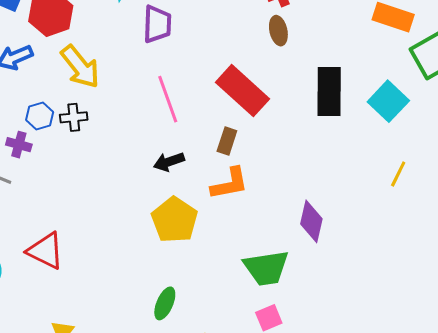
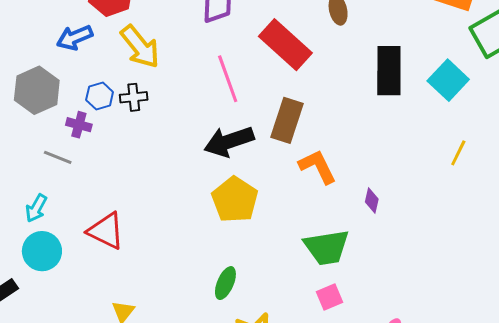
red rectangle: (242, 91) -> (285, 45), moved
brown rectangle: (227, 141) -> (287, 120), size x1.6
black arrow: (169, 162) -> (229, 141), size x1.6
orange L-shape: (230, 184) -> (318, 167), moved, turned -105
purple diamond: (311, 221) -> (372, 201), size x0.6

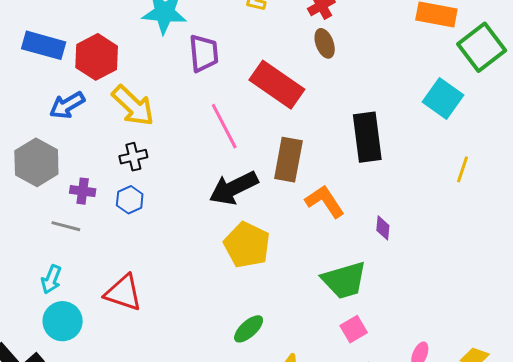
black rectangle: (389, 71) -> (367, 137), moved
blue hexagon: (100, 96) -> (130, 200), moved
green ellipse: (225, 283) -> (249, 329), turned 32

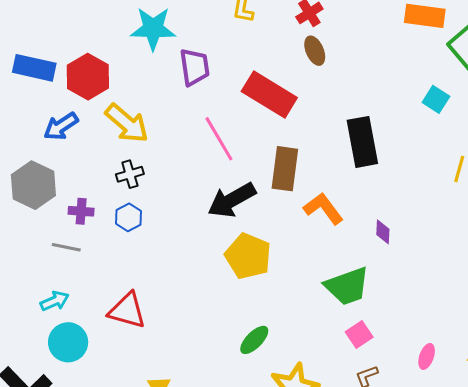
cyan square: (443, 99) -> (436, 99), size x0.7
cyan arrow: (51, 279) -> (55, 301), turned -132

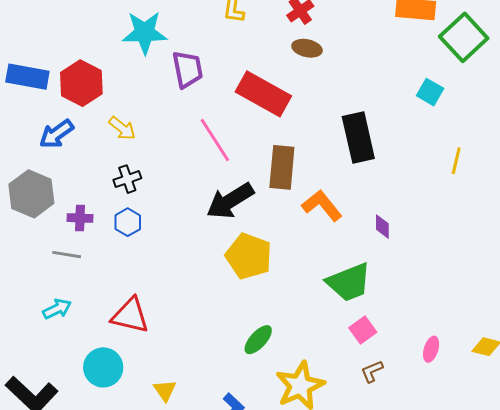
brown ellipse: (315, 51) -> (307, 48), turned -52
yellow arrow: (127, 123) -> (122, 128), size x0.6
cyan circle: (68, 342) -> (103, 367), moved

